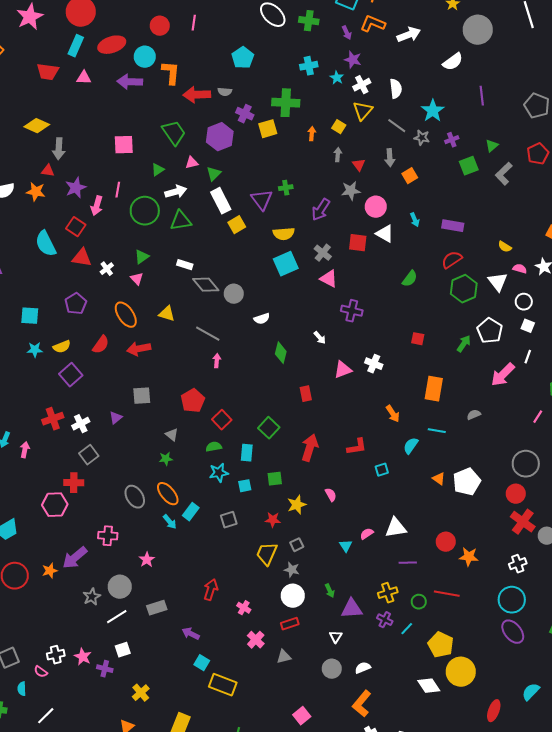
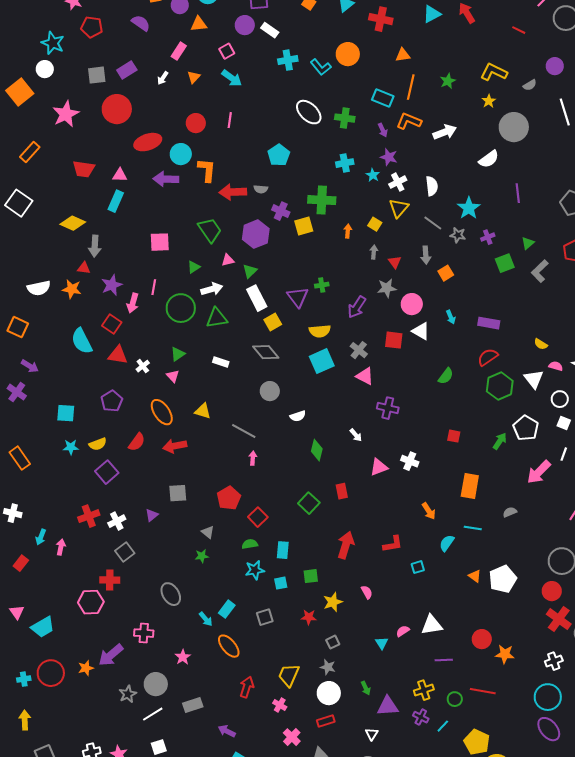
cyan rectangle: (76, 46) -> (116, 201), moved
gray diamond: (206, 285) -> (266, 352), moved
green square: (269, 428) -> (309, 503), moved
orange ellipse: (168, 494) -> (229, 646), moved
yellow trapezoid: (267, 554) -> (289, 675), moved

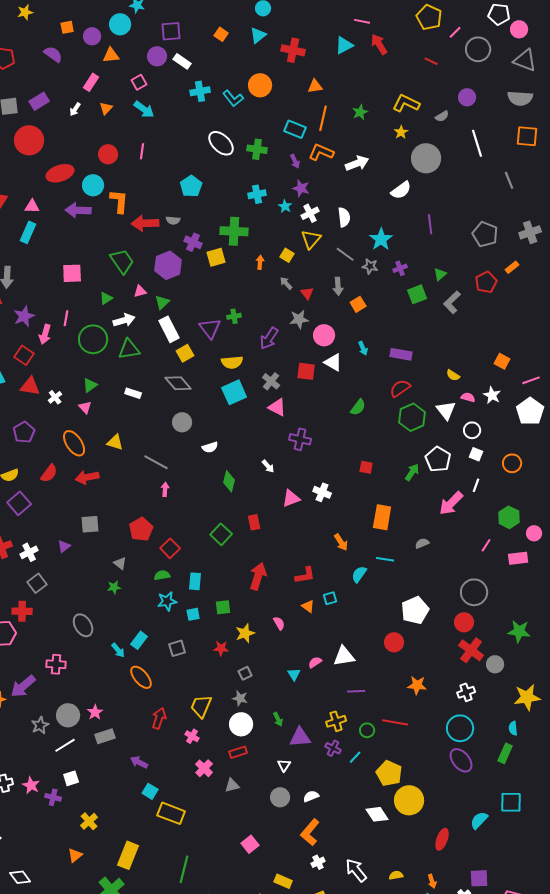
gray arrow: (374, 252) -> (286, 283), turned -48
orange triangle: (475, 576) -> (308, 606), moved
red circle: (482, 639) -> (394, 642), moved
pink star: (183, 657) -> (95, 712), moved

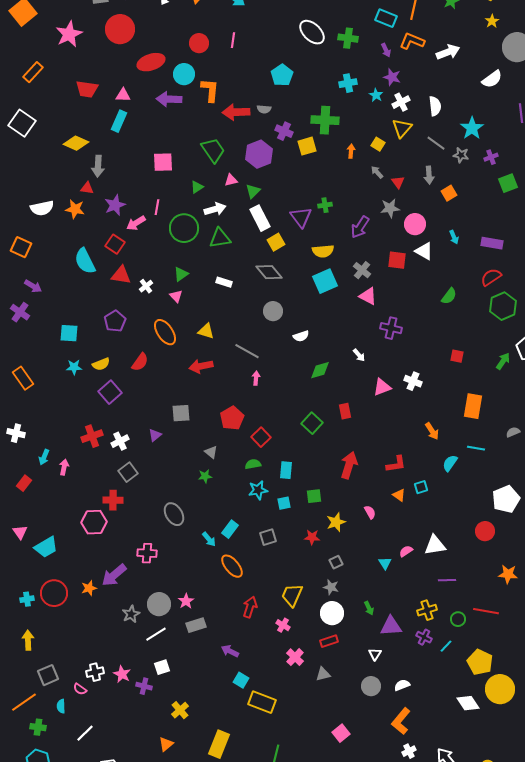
pink arrow: (45, 334) -> (136, 223), turned 42
red arrow: (87, 477) -> (201, 366), moved
green diamond: (229, 481) -> (320, 370), turned 60

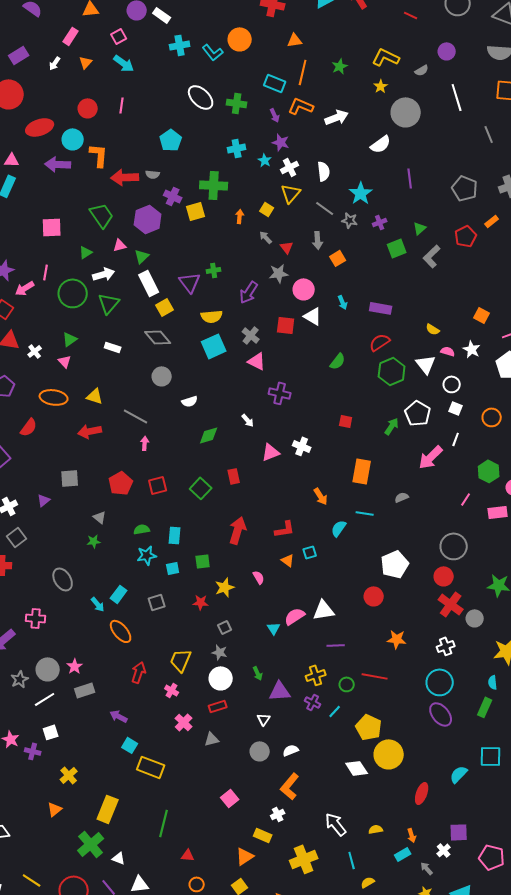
green triangle: (220, 238) -> (109, 303), turned -40
orange ellipse: (165, 332) -> (54, 397), turned -48
red square: (261, 437) -> (158, 485), moved, turned 30
pink semicircle: (406, 551) -> (295, 616), size x1.5
white cross: (409, 751) -> (278, 814), moved

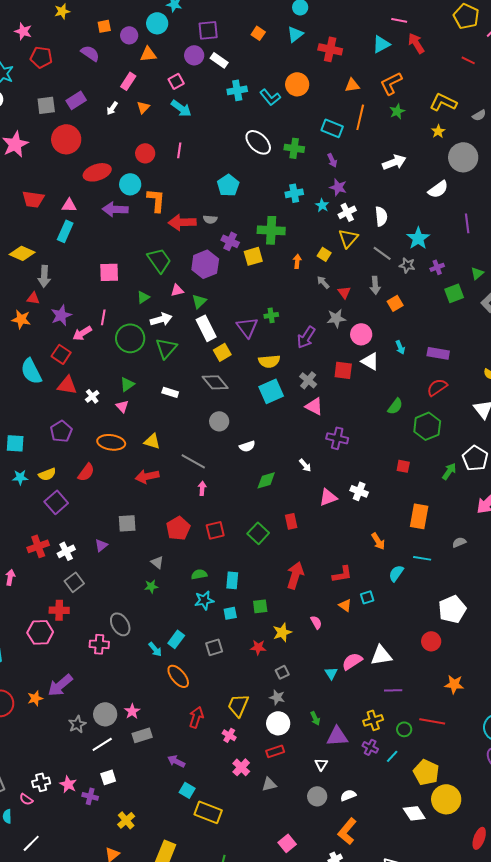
orange L-shape: (301, 106) -> (391, 83), moved, turned -50
green hexagon: (392, 371) -> (427, 426), moved
pink cross: (36, 618) -> (99, 644), moved

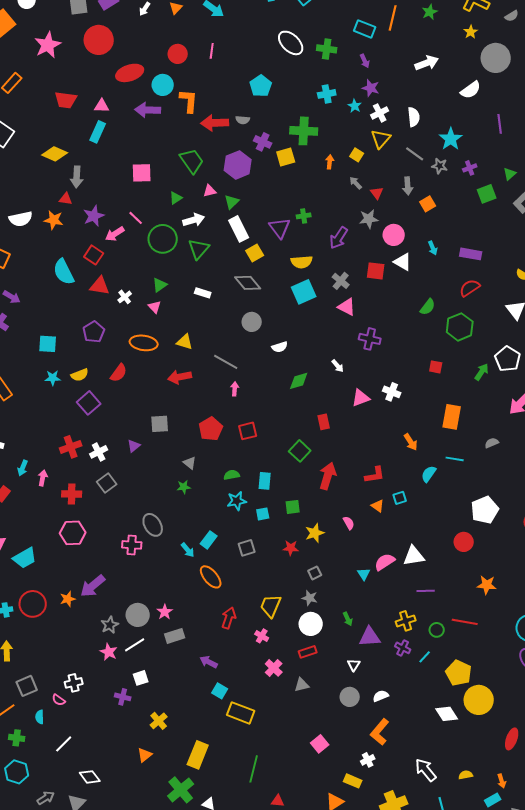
pink line: (103, 317) -> (136, 218), turned -56
green square: (258, 533) -> (300, 451), moved
red cross: (59, 610) -> (72, 494), moved
pink star: (68, 784) -> (109, 652), moved

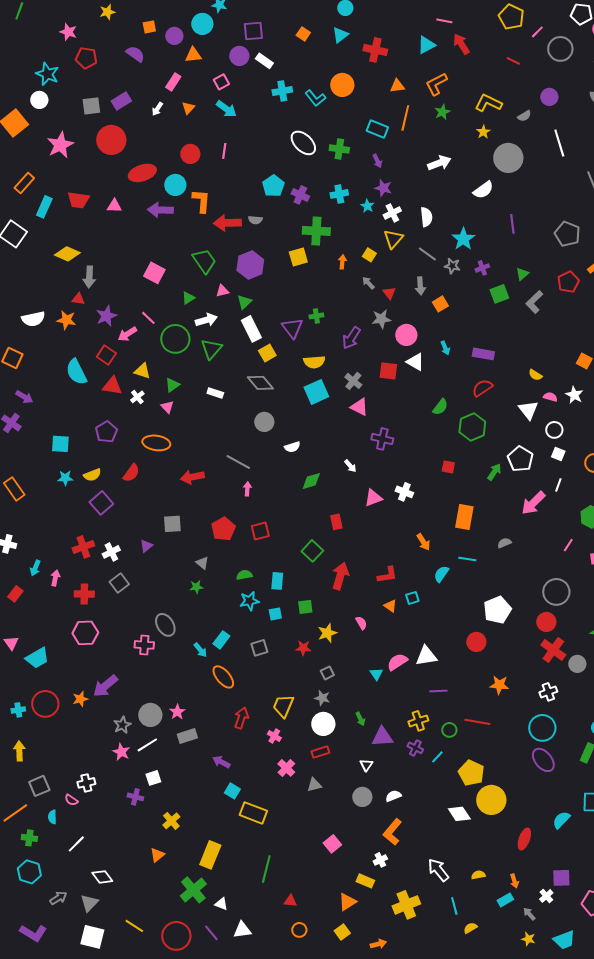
cyan rectangle: (98, 132) -> (44, 207), moved
purple cross: (263, 142) -> (300, 195), moved
pink square: (142, 173) -> (154, 273), turned 30
yellow triangle: (185, 342) -> (142, 371), moved

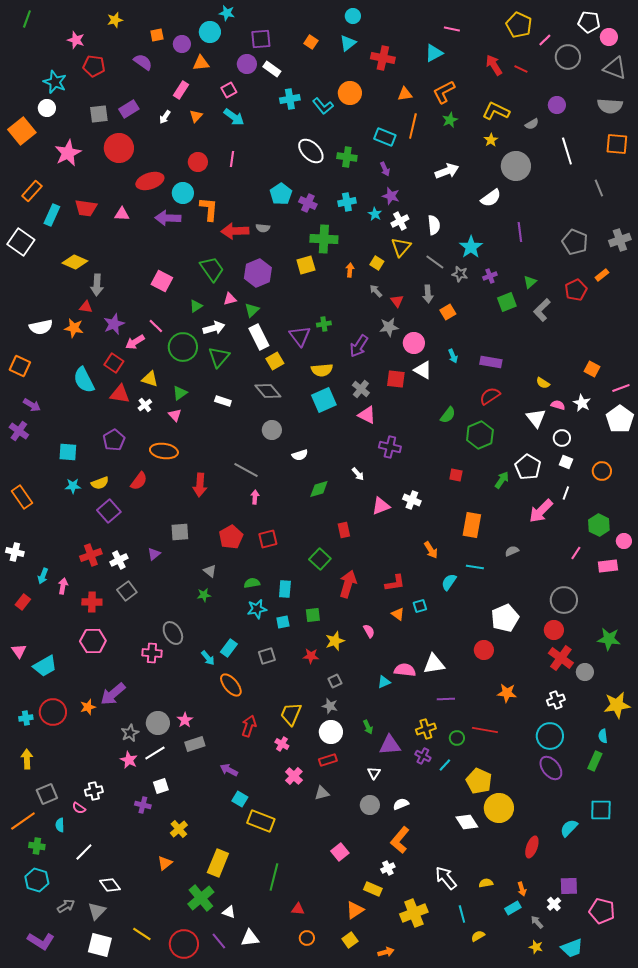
red arrow: (461, 44) -> (494, 65), moved
red arrow: (192, 477) -> (200, 485), turned -75
pink semicircle: (397, 662) -> (405, 670), turned 40
cyan triangle: (376, 674) -> (384, 682), turned 40

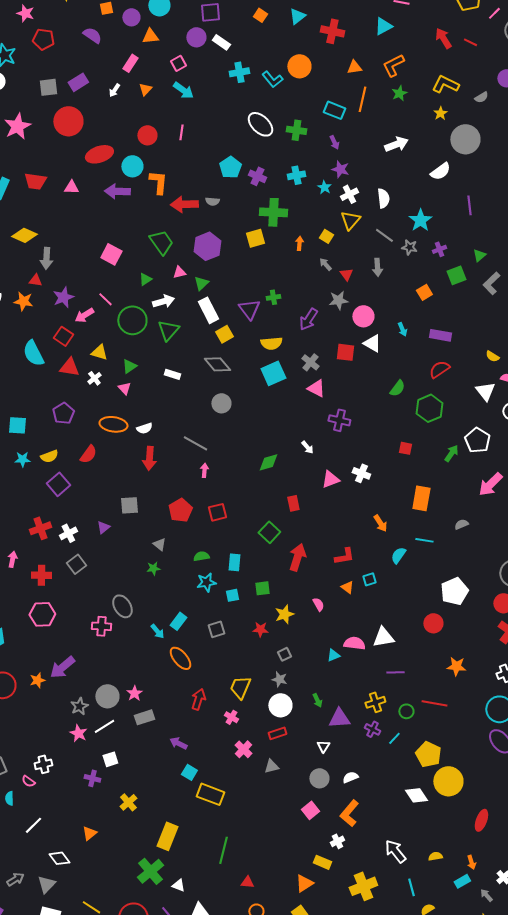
orange square: (448, 312) -> (424, 292), moved
white semicircle: (300, 455) -> (144, 428), moved
pink square: (340, 852) -> (310, 810), moved
orange triangle: (165, 863) -> (89, 833), moved

